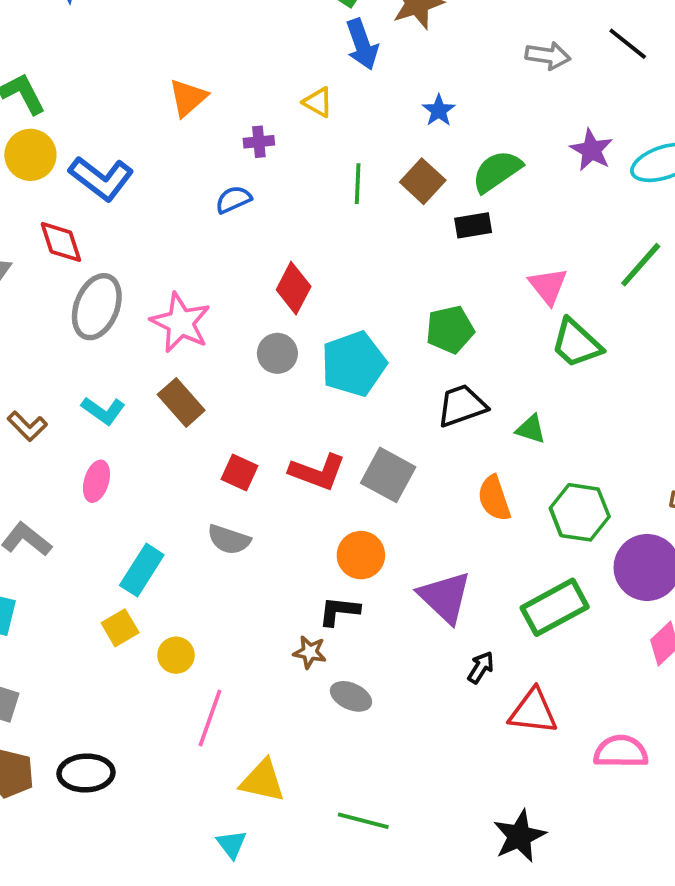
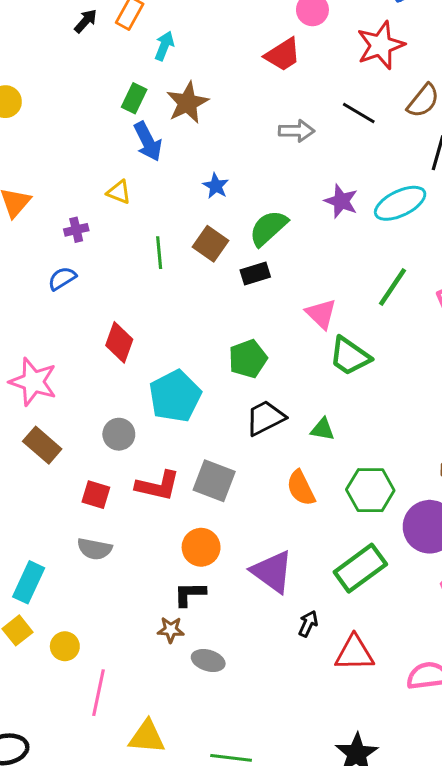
gray circle: (277, 353) -> (119, 434), moved

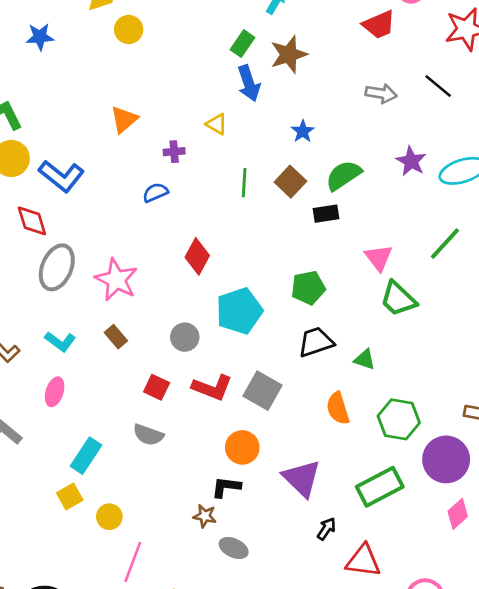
brown rectangle: (42, 445) -> (116, 337), size x0.7

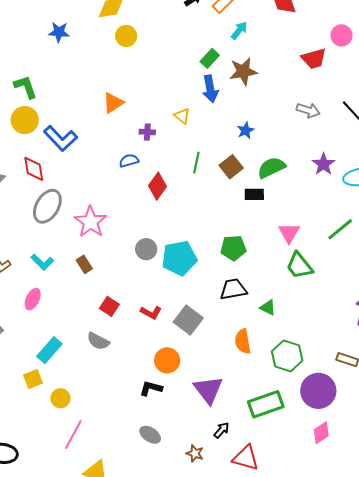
red diamond: (197, 256) -> (157, 186), moved
gray circle: (185, 337) -> (146, 249), moved
red L-shape: (212, 388) -> (151, 313), size x0.7
brown star: (205, 516) -> (195, 453), moved

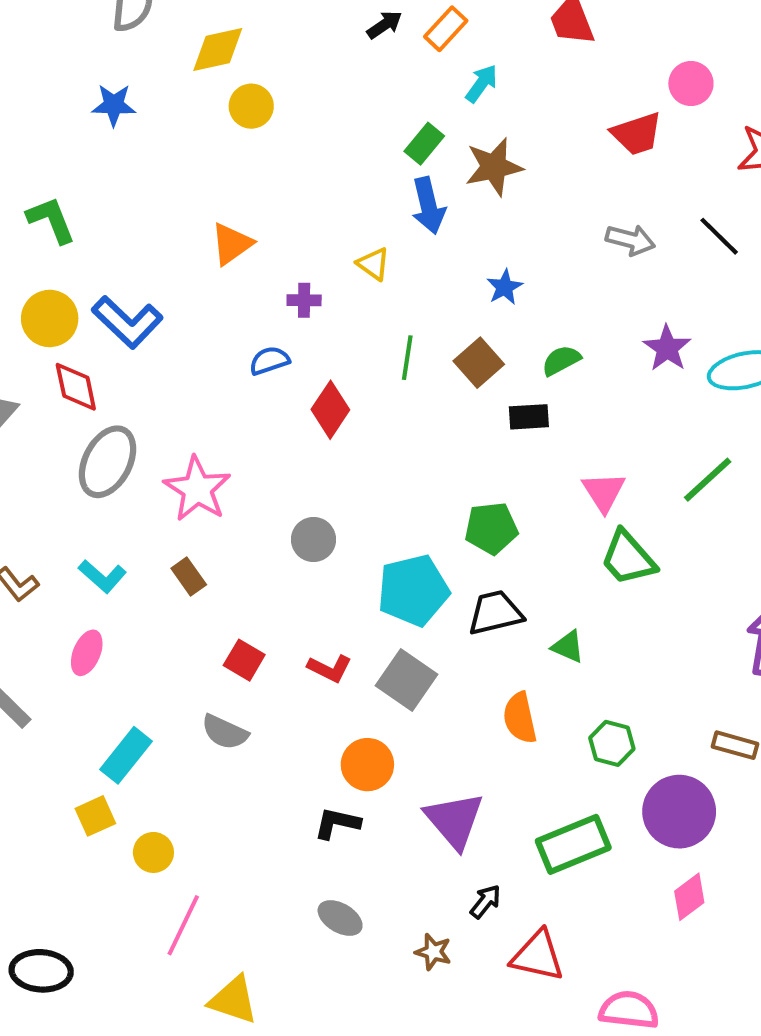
yellow circle: (25, 120) -> (50, 318), moved
green semicircle: (271, 168) -> (561, 360), size x0.7
cyan pentagon: (179, 258) -> (413, 590), moved
green hexagon: (287, 356) -> (612, 743), size x0.7

